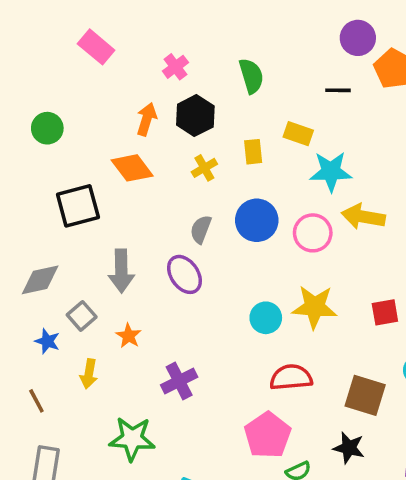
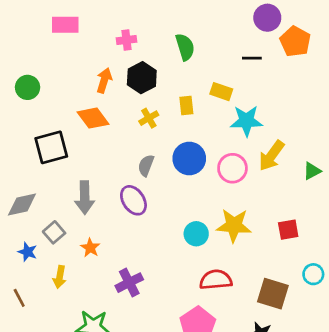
pink rectangle: (96, 47) -> (65, 25), turned -40
pink cross: (175, 67) -> (126, 40), turned 30
yellow arrow: (363, 217) -> (271, 156), turned -64

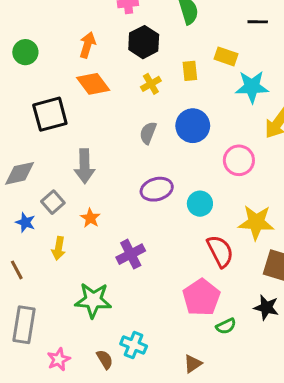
orange arrow: (104, 80) -> (87, 45), moved
pink circle: (232, 168) -> (239, 160), moved
purple ellipse: (133, 200) -> (157, 189), moved, turned -72
yellow star: (234, 225) -> (256, 222), moved
red semicircle: (216, 280) -> (220, 251), turned 68

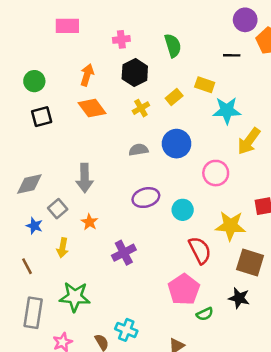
yellow rectangle: (190, 71) -> (174, 97), turned 56
black square: (50, 114) -> (42, 117), moved, size x0.7
gray semicircle: (148, 133) -> (139, 150), turned 60
green star: (93, 300) -> (75, 297), moved

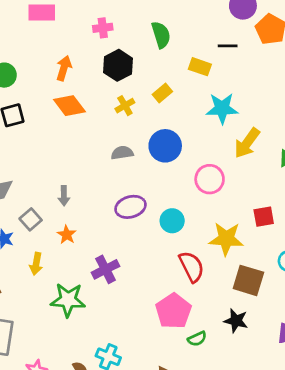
yellow rectangle: (205, 85) -> (200, 67), moved
gray arrow: (85, 178) -> (64, 196), moved, size x0.6
green star: (75, 297) -> (68, 300), moved

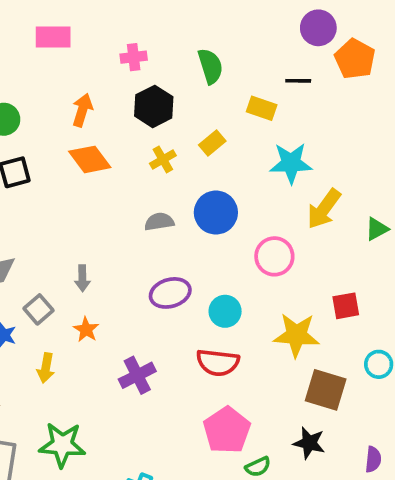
red semicircle: (192, 267) -> (218, 362), moved, turned 124
green star: (68, 300) -> (62, 445), moved

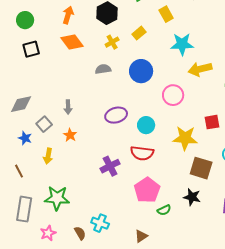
yellow rectangle: (262, 108) -> (166, 14), turned 42
yellow arrow: (324, 209) -> (200, 69), turned 40
gray semicircle: (159, 222) -> (103, 69), moved
purple cross: (137, 375) -> (110, 166), moved

